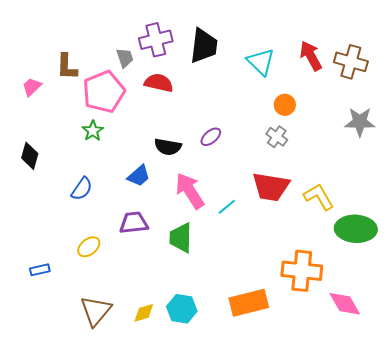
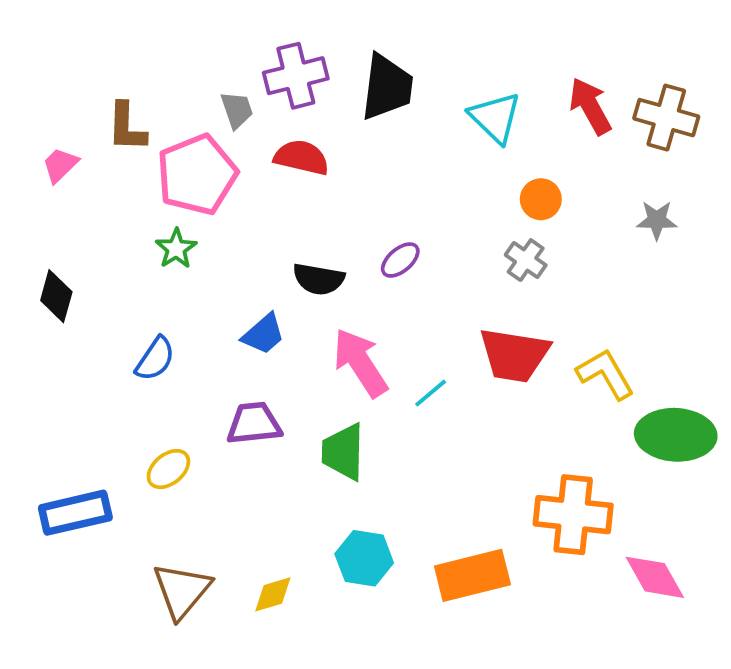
gray star: (360, 122) -> (657, 220), moved, size x0.7
blue rectangle: (40, 270) -> (75, 513), size x1.8
cyan hexagon: (182, 309) -> (364, 558), moved

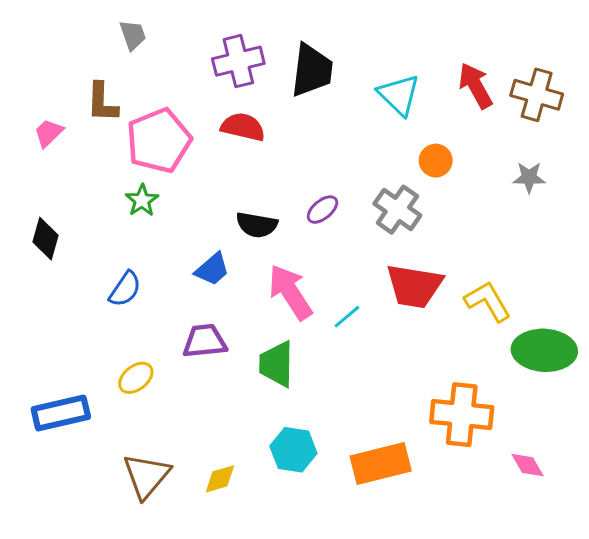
gray trapezoid: (237, 110) -> (133, 35), moved
gray cross: (526, 260) -> (397, 210), moved, size x1.4
pink diamond: (655, 577) -> (528, 465), size x0.7

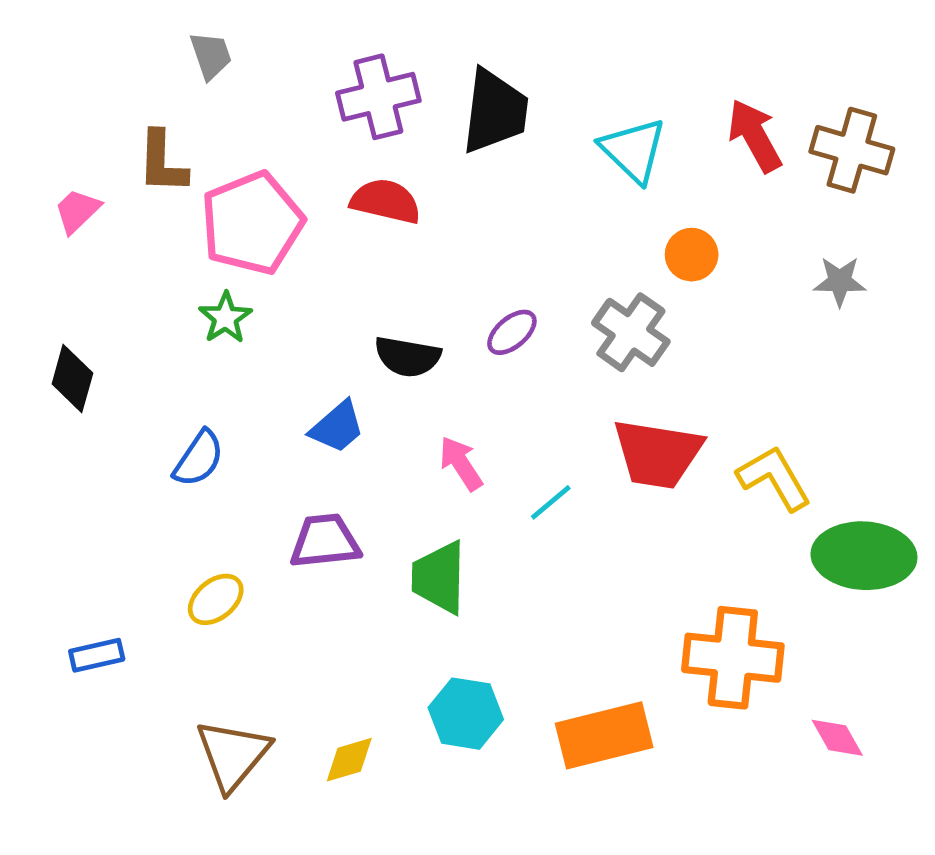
pink arrow: (290, 292) -> (461, 463), size x0.6
blue rectangle: (61, 413) -> (97, 655), size x0.6

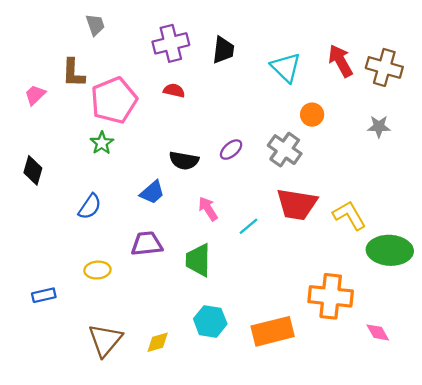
black trapezoid: (495, 111) -> (223, 50), size x0.7
red semicircle: (386, 201) -> (174, 90), size x0.7
yellow ellipse: (216, 599) -> (97, 270), turned 35

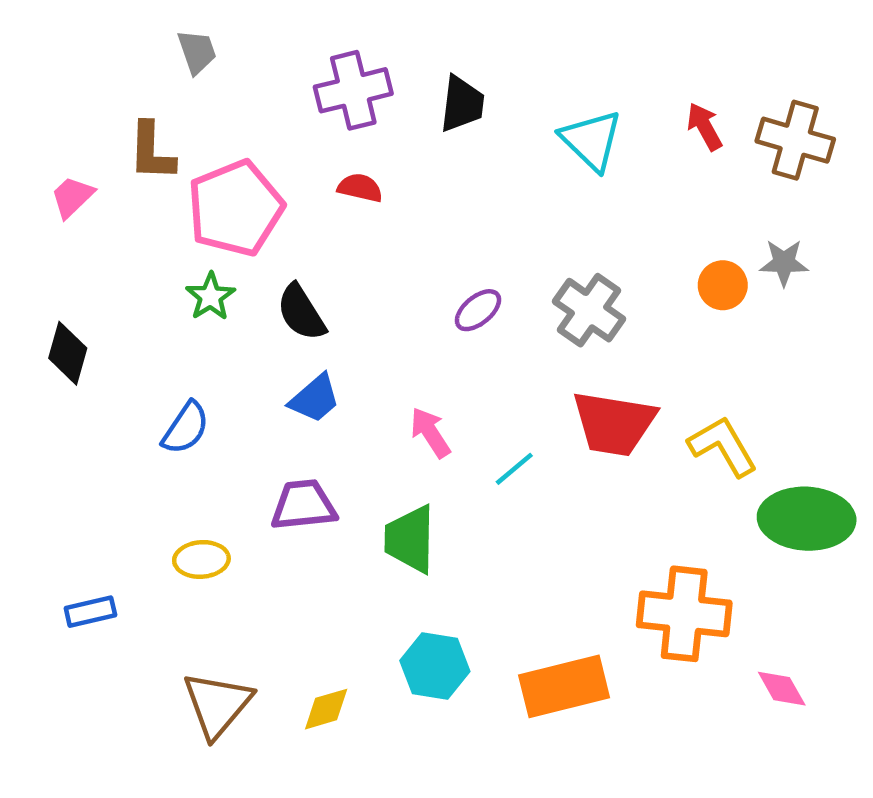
red arrow: (341, 61) -> (705, 127), size x0.7
orange circle: (312, 115) -> (723, 285), moved
black semicircle: (184, 161) -> (301, 312), moved, turned 48

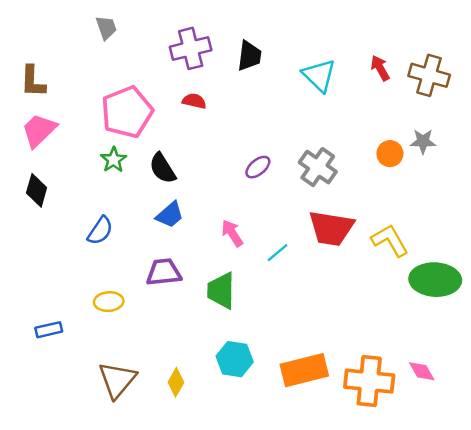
brown L-shape: (152, 152) -> (33, 81), moved
pink trapezoid: (72, 197) -> (39, 130), moved, size x1.5
orange cross: (684, 614) -> (369, 381), moved
yellow diamond: (326, 709) -> (176, 382), turned -44

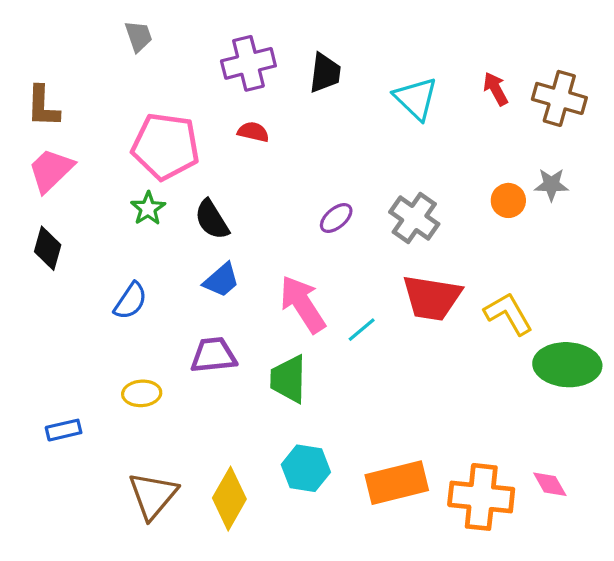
pink pentagon: (127, 112) -> (166, 146), turned 30
pink arrow: (232, 233) -> (303, 304), size x1.6
yellow diamond: (176, 382) -> (229, 499), size x1.6

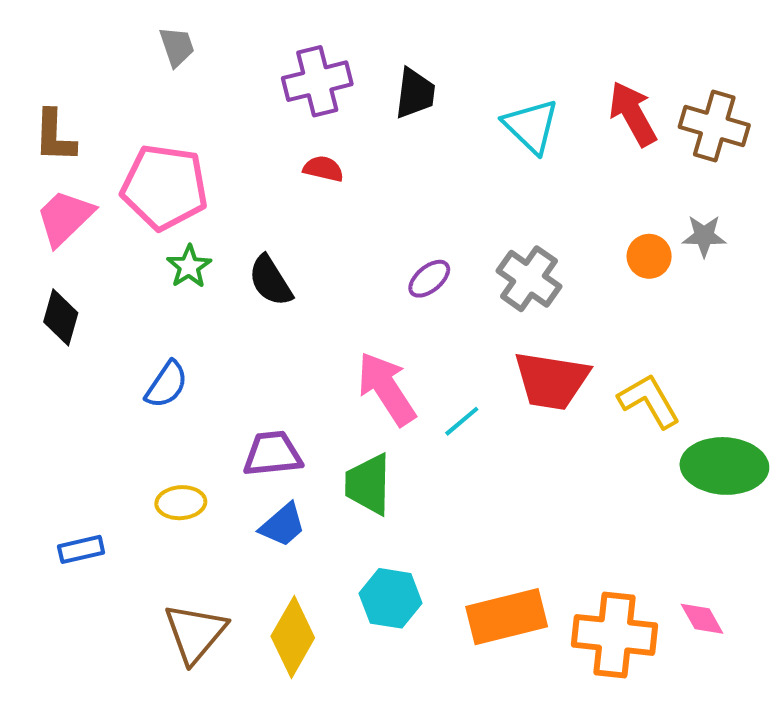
red arrow: (496, 89) -> (633, 114), size x1.5
pink pentagon: (166, 146) -> (165, 187), moved
blue trapezoid: (221, 280) -> (283, 525), moved

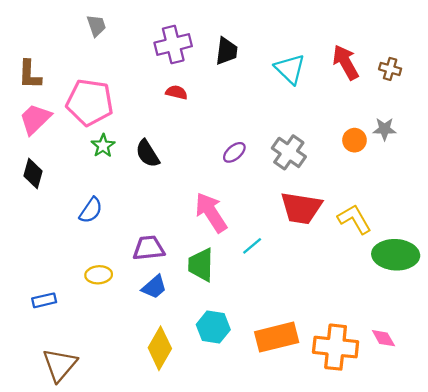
brown cross: (714, 126) -> (390, 69), size x0.6
cyan line: (462, 421) -> (252, 246), moved
brown triangle: (195, 633) -> (60, 365), moved

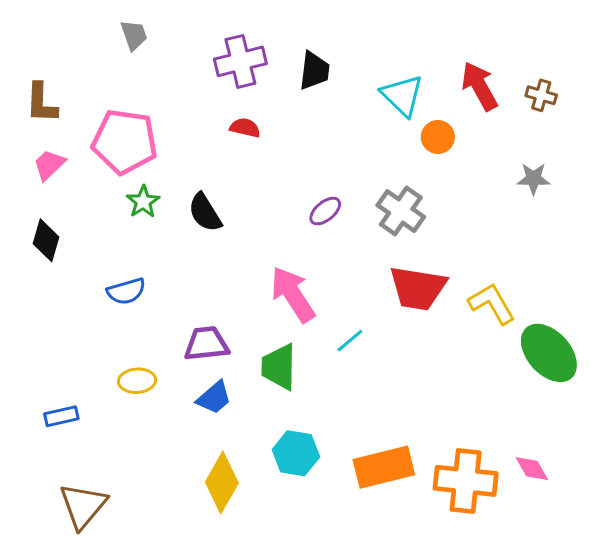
pink trapezoid: (35, 119) -> (49, 165), size x0.7
orange circle: (354, 140) -> (438, 137), moved
blue semicircle: (91, 210) -> (126, 291), turned 40
green ellipse: (396, 255) -> (549, 353), turned 45

